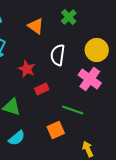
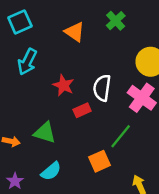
white semicircle: (58, 55) -> (102, 88), moved
green line: (73, 110) -> (121, 136), turned -70

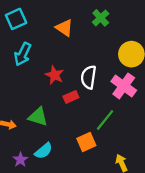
purple star: (15, 181) -> (20, 160), moved

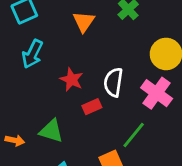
orange triangle: (64, 28) -> (84, 22), turned 30

